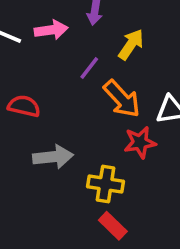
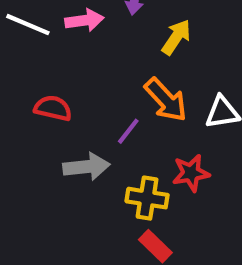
purple line: (89, 68) -> (128, 131), moved
red star: (140, 142) -> (191, 173), moved

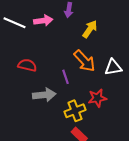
purple line: (128, 131) -> (65, 77), turned -56
yellow cross: (147, 198) -> (75, 111), turned -30

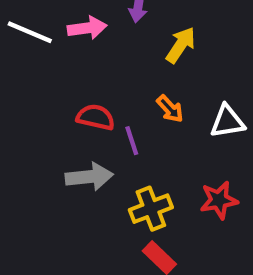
orange arrow: (85, 61) -> (170, 109), size x0.6
red semicircle: (27, 65) -> (96, 117), moved
red star: (97, 98) -> (219, 200), moved

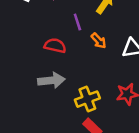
purple line: (132, 141) -> (77, 22), moved

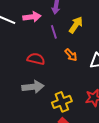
purple line: (77, 22) -> (54, 32), moved

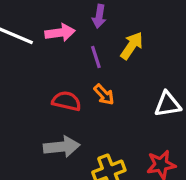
orange arrow: (71, 55) -> (104, 95), moved

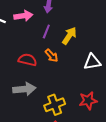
yellow arrow: (132, 46) -> (69, 36), moved
purple line: (96, 57) -> (46, 32), turned 40

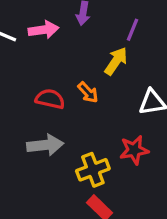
purple line: (46, 32) -> (132, 30), moved
red star: (88, 101) -> (134, 150), moved

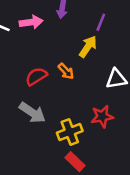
red semicircle: (50, 99) -> (36, 76), turned -45
gray arrow: (45, 145) -> (32, 113), turned 40

